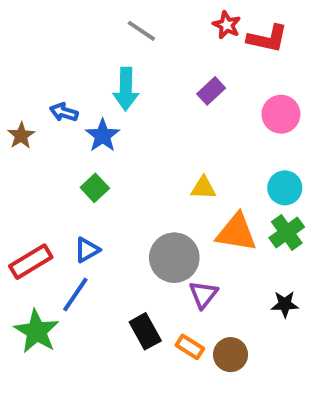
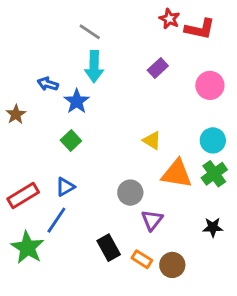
gray line: (141, 31) -> (90, 32), moved
brown star: (21, 136) -> (16, 114), moved
yellow triangle: (203, 188) -> (152, 140), turned 30
gray circle: (174, 258) -> (130, 193), size x0.7

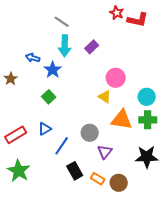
purple rectangle: (158, 68) -> (92, 47), moved
pink circle: (210, 85) -> (116, 78), moved
green cross: (214, 174) -> (148, 120), turned 36
blue line: (56, 220) -> (62, 146), moved
black star: (213, 227) -> (147, 157), size x1.6

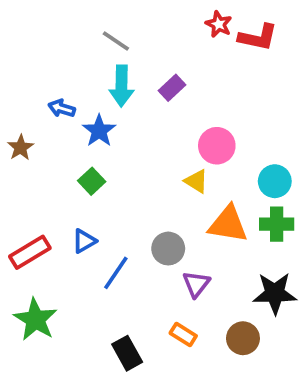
black rectangle: (75, 171) -> (127, 353), moved
brown circle: (119, 183) -> (243, 338), moved

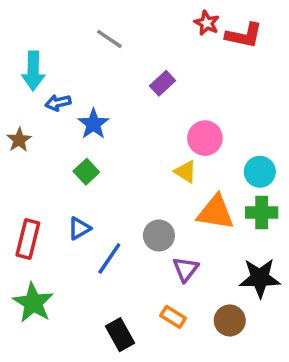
cyan arrow: (121, 86) -> (33, 71), moved
blue arrow: (62, 108) -> (58, 103), turned -30
red rectangle: (30, 252) -> (28, 239), turned -45

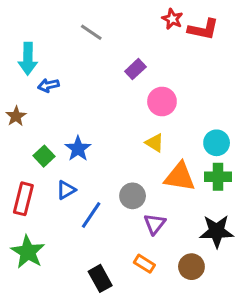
blue star: (93, 124) -> (78, 149), moved
pink circle: (205, 138) -> (162, 102), moved
green square: (86, 172) -> (44, 156), moved

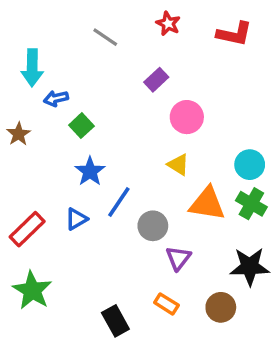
red star: (172, 19) -> (168, 24), moved
green square: (44, 156) -> (81, 126), moved
green cross: (218, 177) -> (251, 204), turned 30
red rectangle: (23, 199) -> (27, 229), turned 32
blue line: (91, 215) -> (119, 202), moved

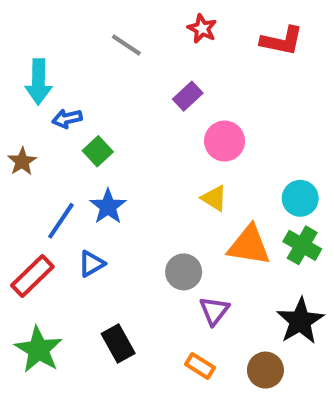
blue line: (119, 202) -> (61, 221), moved
black star: (250, 267) -> (300, 321), turned -30
black rectangle: (115, 321) -> (118, 343), moved

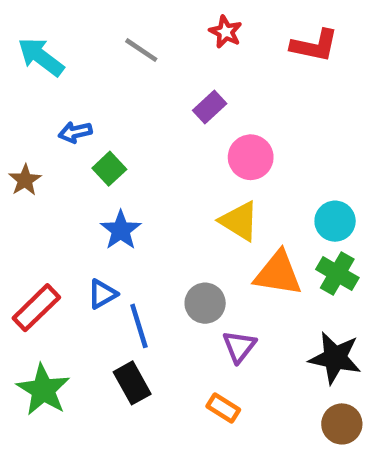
cyan arrow: (38, 82) -> (41, 57), moved, turned 126
yellow triangle: (214, 198) -> (239, 221), size x1.4
blue line: (61, 221) -> (139, 326), moved, turned -51
black star: (300, 321) -> (335, 358), turned -30
brown circle: (265, 370) -> (342, 424), moved

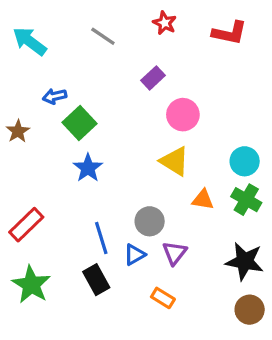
green square: (109, 169) -> (80, 123), size x1.4
orange triangle: (278, 274) -> (203, 200), size x0.6
blue triangle: (102, 294) -> (135, 255), moved

